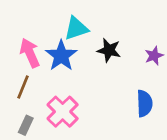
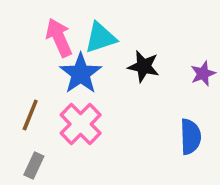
pink arrow: (30, 53) -> (59, 38), moved
pink cross: (63, 112) -> (81, 124), moved

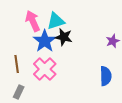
black star: (144, 66) -> (64, 37), moved
brown line: (30, 115) -> (17, 64), turned -30

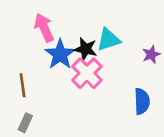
cyan triangle: (56, 21) -> (108, 40), moved
pink cross: (45, 69) -> (87, 73), moved

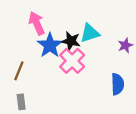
brown line: (23, 85) -> (19, 71), turned 30
gray rectangle: (25, 123) -> (21, 102), turned -32

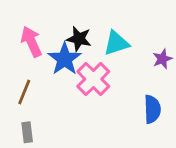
pink arrow: (37, 23) -> (31, 42), moved
black star: (71, 41) -> (79, 39), moved

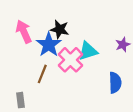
cyan triangle: (116, 43) -> (88, 51), moved
brown line: (24, 92) -> (42, 74), moved

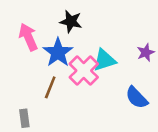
black star: (60, 29) -> (71, 21), moved
blue semicircle: (115, 83) -> (137, 98), turned 138

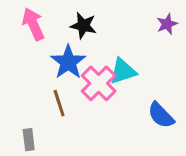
pink arrow: (28, 37) -> (33, 24), moved
purple star: (146, 52) -> (167, 24), moved
brown line: (50, 87) -> (59, 103), turned -40

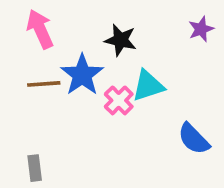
black star: (83, 26) -> (121, 40), moved
pink cross: (99, 83) -> (119, 100), size x0.7
brown line: (59, 103) -> (44, 84), moved, turned -76

